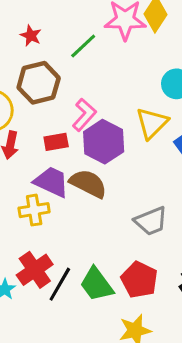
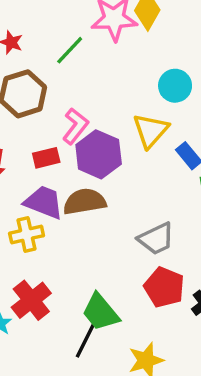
brown semicircle: (88, 184) -> (84, 202), turned -33
red pentagon: (139, 280) -> (164, 287), moved
black line: (60, 284) -> (86, 339), moved

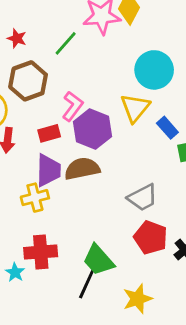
cyan circle: (175, 86) -> (154, 70), size x1.4
purple trapezoid: (44, 202) -> (48, 170), turned 72
red cross: (31, 300) -> (41, 252), turned 36

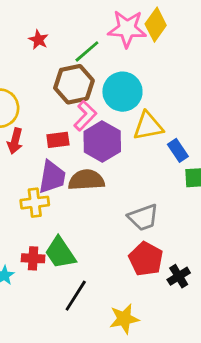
cyan circle: (154, 70) -> (122, 92), moved
brown hexagon: (28, 81) -> (74, 84), moved
yellow triangle: (135, 108) -> (148, 126), turned 32
red cross: (41, 252) -> (33, 258), size x0.7
green trapezoid: (98, 260) -> (60, 253), moved

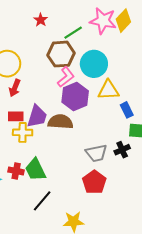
red rectangle: (58, 140) -> (16, 116), moved
black cross: (179, 276) -> (122, 150), moved

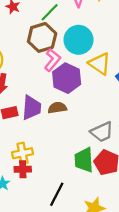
yellow triangle: (108, 90) -> (100, 64), turned 50
brown semicircle: (60, 122) -> (57, 108), size x0.7
yellow cross: (23, 132) -> (23, 153), moved
green trapezoid: (35, 170) -> (84, 160), moved, turned 35

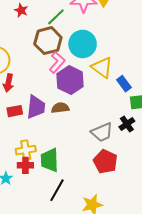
green trapezoid: (84, 160) -> (50, 160), moved

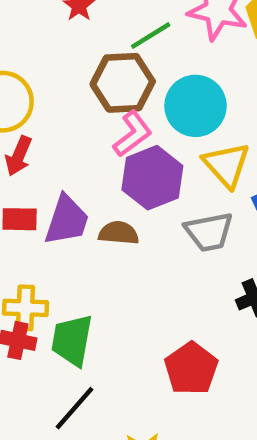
gray trapezoid: (102, 132) -> (209, 232), moved

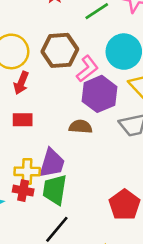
brown hexagon: (123, 83) -> (60, 50), moved
purple trapezoid: (67, 220) -> (52, 163), moved

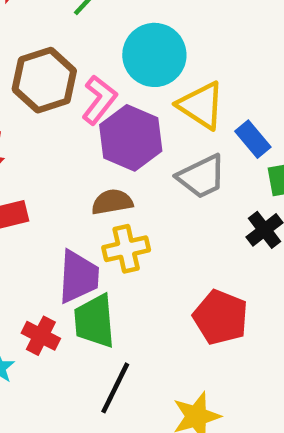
yellow cross: (27, 171) -> (126, 249), moved
red cross: (23, 191) -> (41, 336), turned 30

